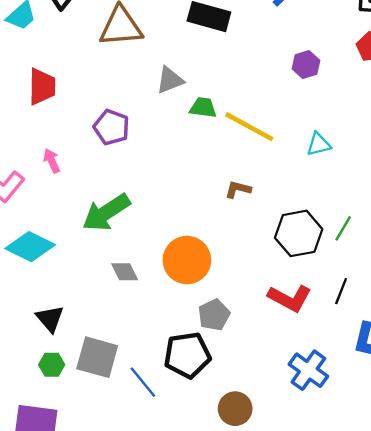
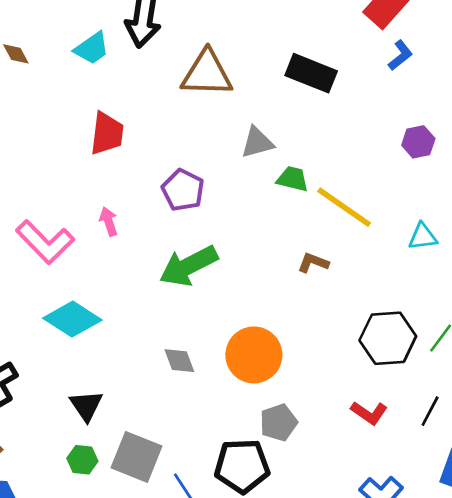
brown L-shape: (238, 189) -> (313, 263), moved
green arrow: (106, 212) -> (189, 266), moved
red L-shape: (290, 298) -> (369, 413), size x0.7

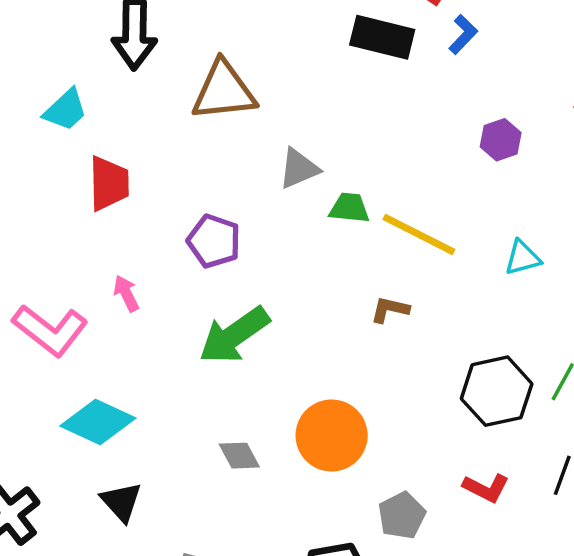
cyan trapezoid: (92, 48) -> (66, 110), moved
black rectangle: (311, 73) -> (382, 37), moved
black triangle: (86, 406) -> (121, 502), moved
gray pentagon: (278, 423) -> (402, 515), moved

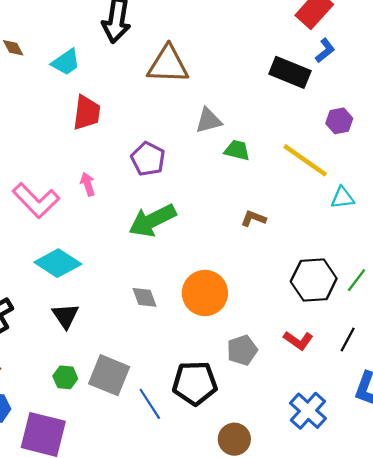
black rectangle: (382, 37) -> (290, 72), moved
yellow line: (419, 234) -> (305, 160), moved

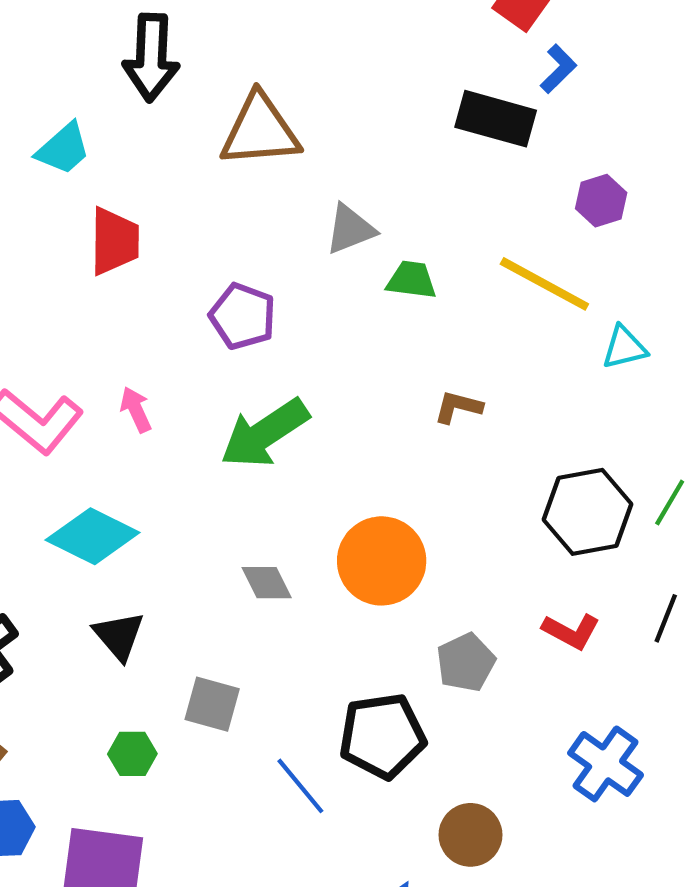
pink arrow: (88, 184) -> (136, 410), moved
gray square: (109, 375) -> (212, 704), moved, size x0.7

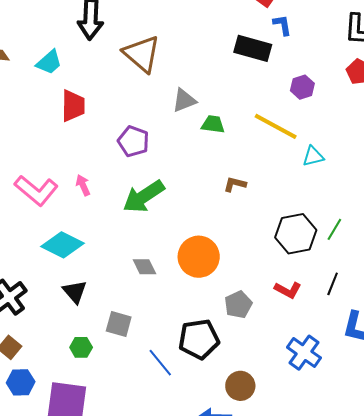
blue L-shape: (558, 69) -> (282, 25), turned -55
brown triangle: (260, 131) -> (142, 54), turned 45

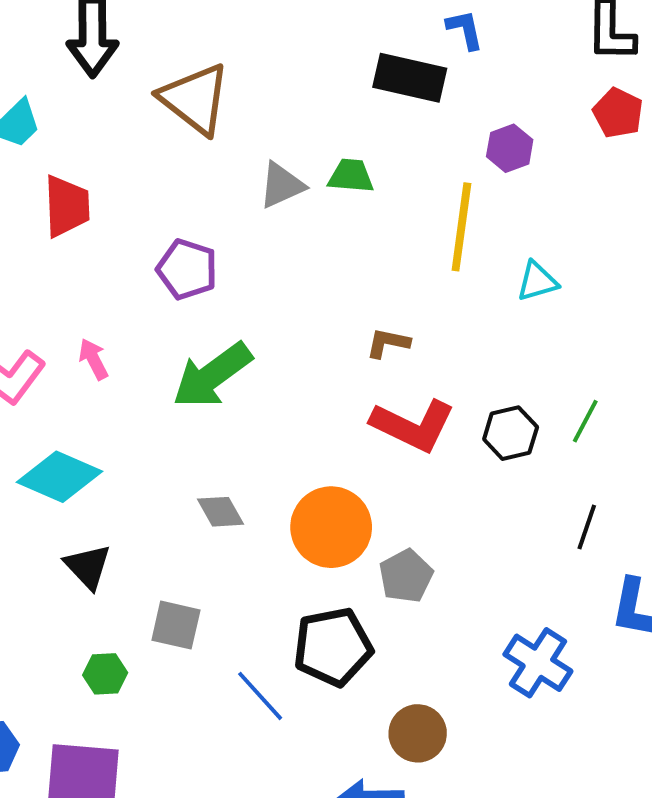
green trapezoid: (213, 124) -> (351, 176), moved
yellow line: (276, 126) -> (461, 227), turned 72
black hexagon: (296, 234) -> (511, 433), size x0.7
orange circle: (199, 257) -> (331, 527), moved
red L-shape: (288, 290) -> (413, 425), moved, size x1.6

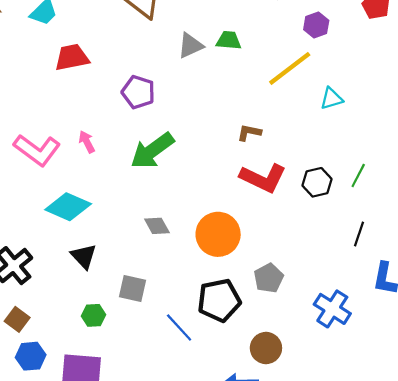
red trapezoid: (67, 206) -> (72, 57), turned -99
yellow line: (461, 227) -> (290, 68), turned 45
gray pentagon: (406, 576) -> (269, 278), moved

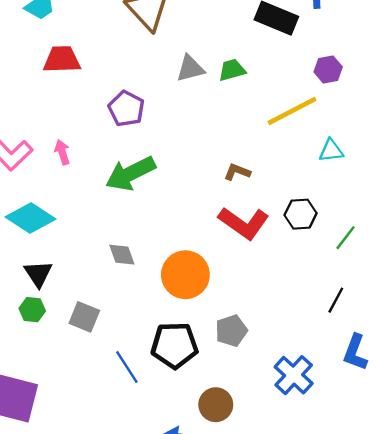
green trapezoid: (229, 40) -> (232, 70), turned -30
black hexagon: (317, 182) -> (301, 214), moved
green hexagon: (93, 315) -> (32, 310), moved

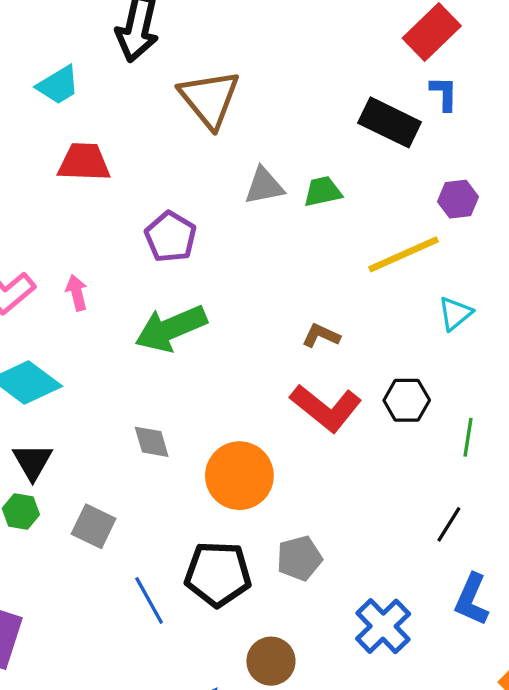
cyan triangle: (331, 151) -> (455, 314), turned -36
green line: (346, 238) -> (468, 437), turned -32

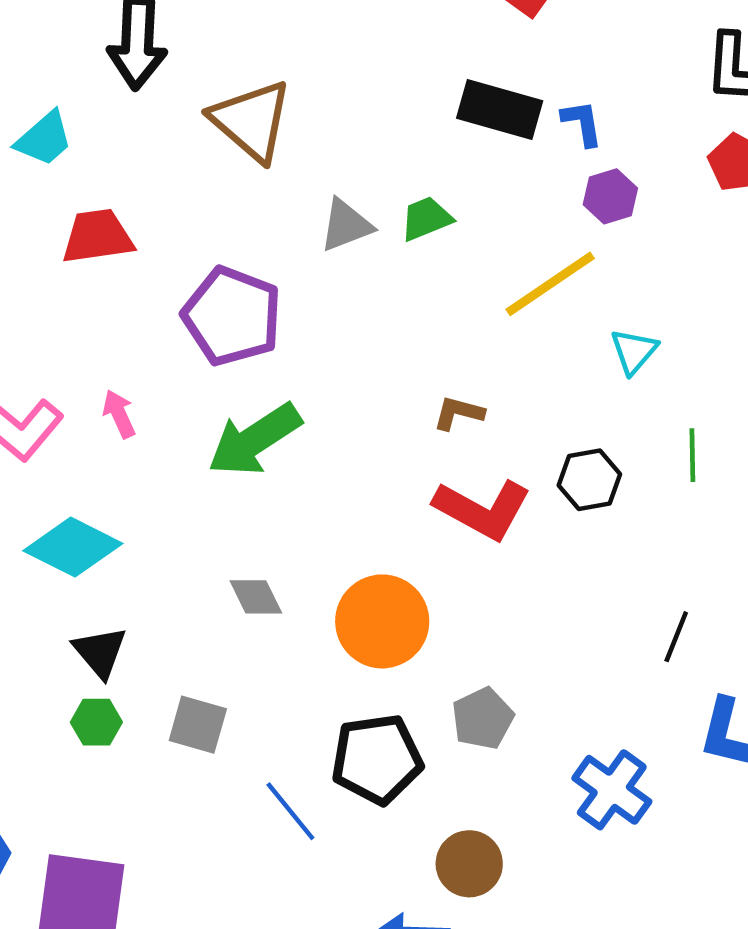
blue L-shape: (444, 93) -> (582, 123), moved
purple pentagon: (171, 237) -> (232, 316), size x1.4
green line: (468, 437) -> (692, 455), moved

